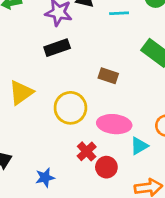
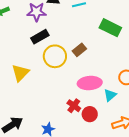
brown rectangle: (108, 76) -> (79, 50), turned -48
yellow circle: (70, 108) -> (55, 56), moved

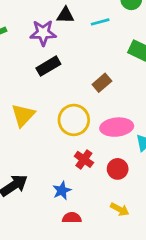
yellow circle: (55, 56) -> (74, 120), moved
red cross: (74, 106) -> (84, 159), moved

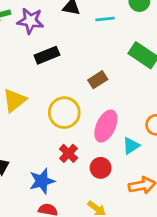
purple star: (43, 33) -> (30, 21), moved
pink ellipse: (117, 127) -> (106, 126), turned -68
blue star: (62, 191) -> (42, 181), size x1.4

